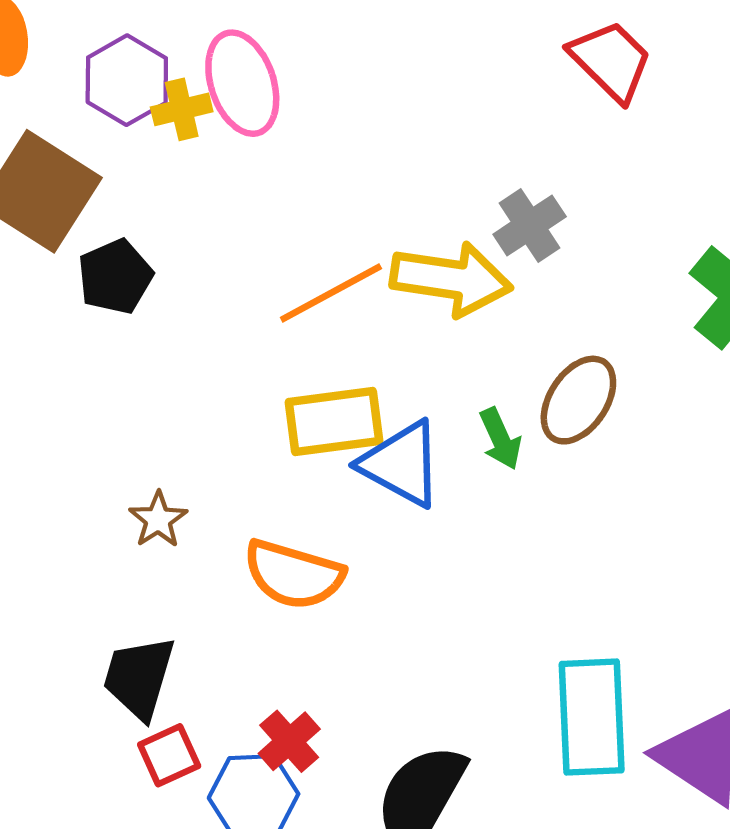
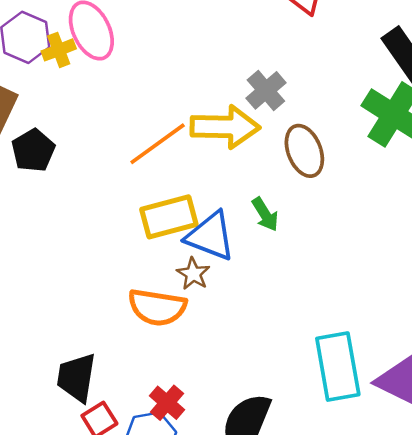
brown ellipse: (578, 400) -> (304, 151), moved, turned -48
brown star: (158, 520) -> (193, 274), moved

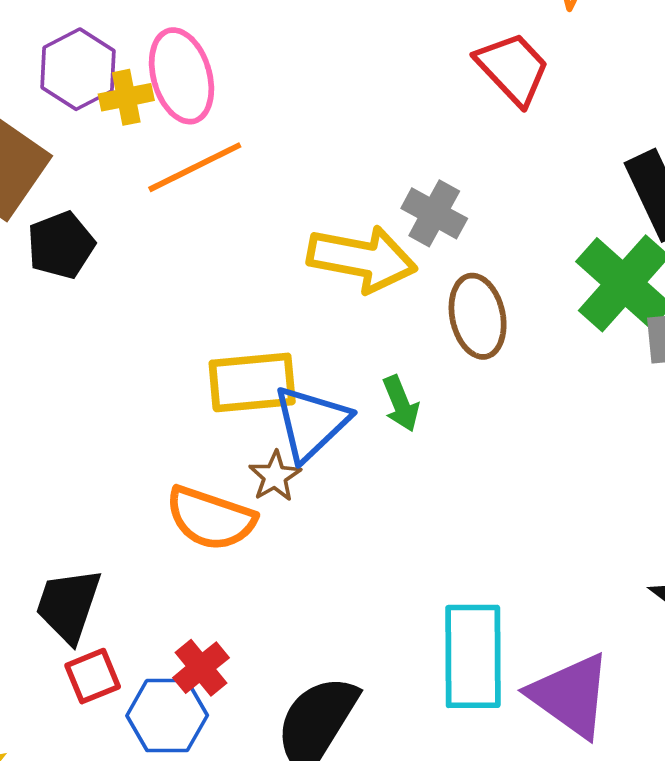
gray cross: (266, 90) -> (434, 213), turned -30
orange line: (158, 144) -> (195, 167), moved
blue triangle: (210, 236) -> (311, 423), turned 46

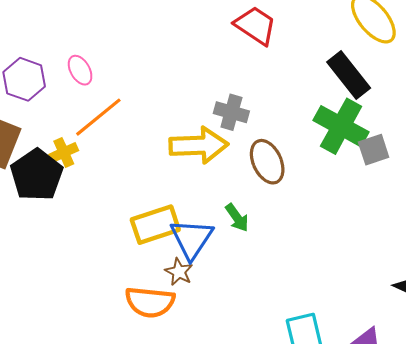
pink ellipse: (181, 76) -> (80, 70), size x0.6
yellow cross: (126, 97) -> (64, 152), moved
black pentagon: (61, 245) -> (37, 175), size x1.4

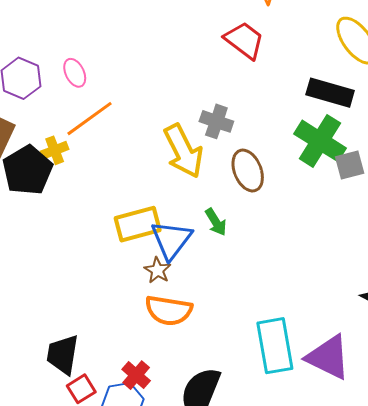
black rectangle: (349, 75) -> (330, 93), turned -39
yellow arrow: (199, 145) -> (183, 151), turned 62
orange semicircle: (150, 302) -> (169, 310), moved

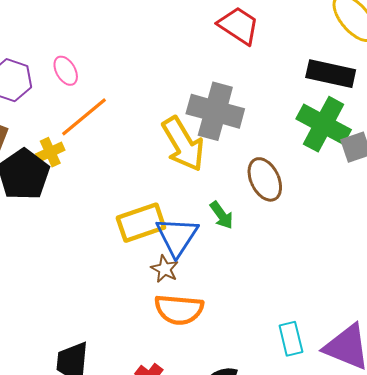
gray cross: (216, 121) -> (215, 111), size x1.6
brown ellipse: (248, 171) -> (265, 179), moved
cyan rectangle: (275, 346) -> (291, 339), size x0.6

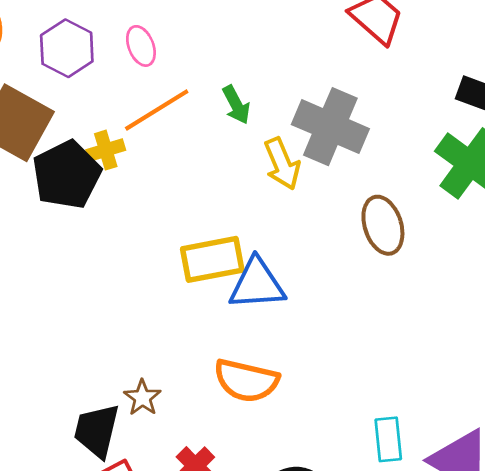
yellow arrow: (183, 144) -> (282, 164), size x0.7
green arrow: (222, 215) -> (236, 105), moved
blue triangle: (177, 236) -> (257, 284), turned 45
brown star: (165, 269) -> (142, 398), moved

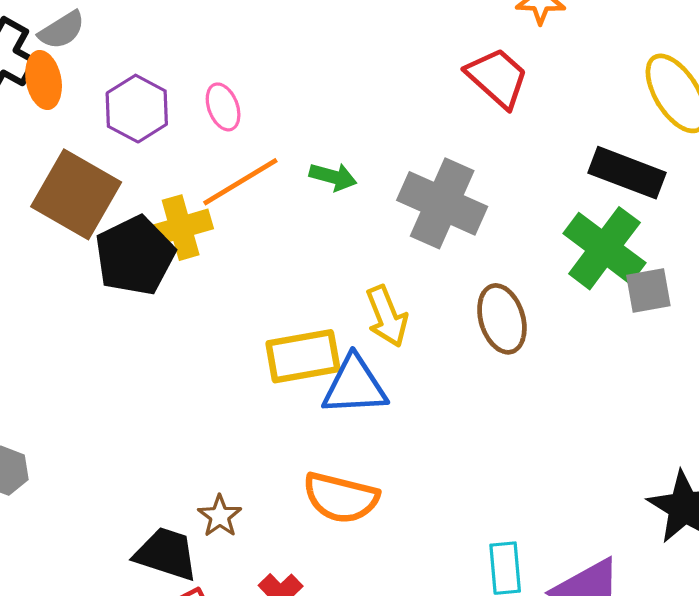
green arrow: (236, 105) -> (333, 177), turned -48
yellow cross: (106, 150) -> (181, 228), size x1.4
yellow arrow: (282, 164) -> (387, 316), moved
black trapezoid: (97, 431) -> (166, 554), turned 94

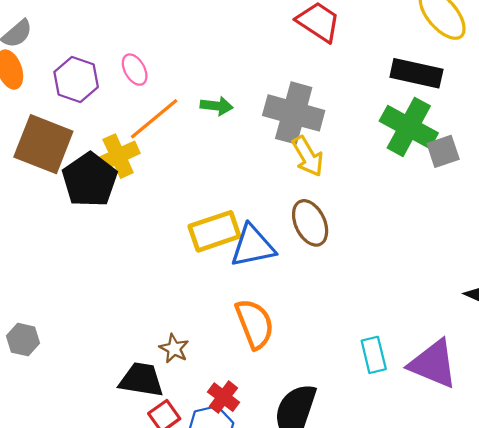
yellow arrow: (387, 316) -> (308, 156), moved
brown ellipse: (502, 319) -> (310, 223), moved
orange semicircle: (341, 498) -> (255, 324), turned -117

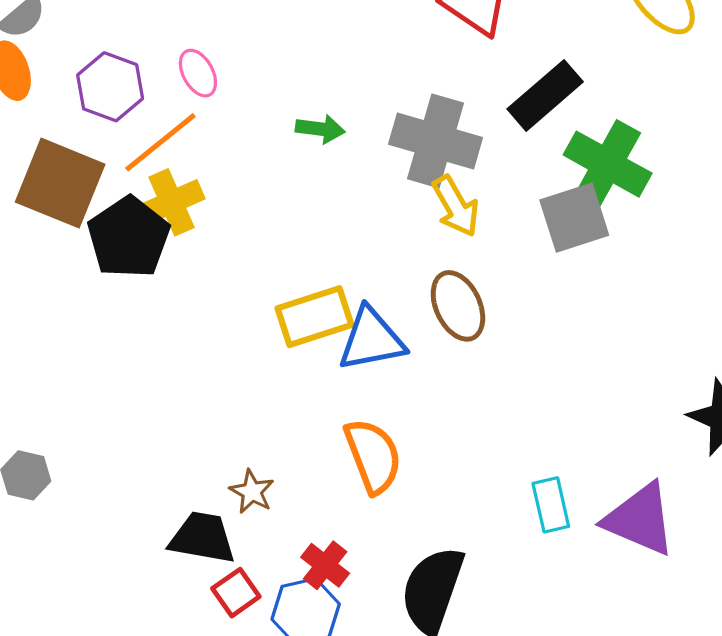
black rectangle: (416, 73) -> (545, 95), moved, turned -54
orange line: (154, 119) -> (160, 142), moved
gray square: (443, 151) -> (574, 218), moved, size x1.4

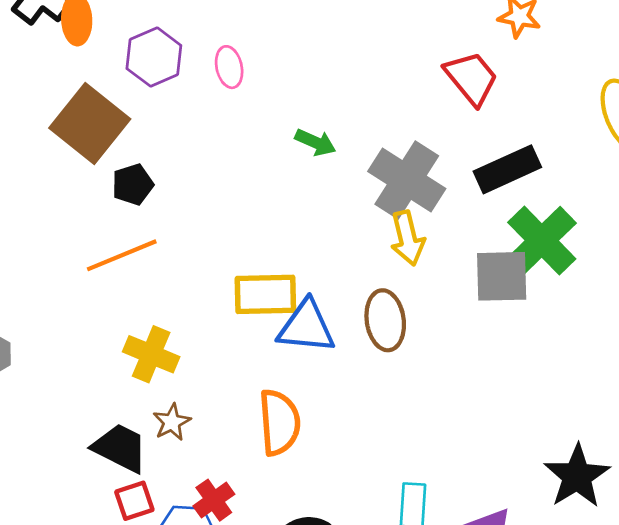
orange line: (160, 142) -> (122, 255), moved
yellow cross: (172, 202) -> (151, 354), moved, turned 30
black pentagon: (129, 237) -> (133, 185), size x0.6

